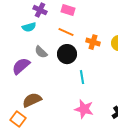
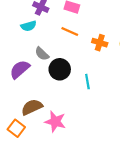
black circle: (67, 54) -> (60, 69), moved
pink star: (84, 109) -> (55, 122), moved

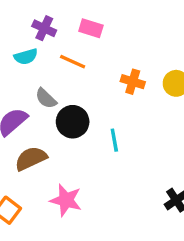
orange line: (70, 31) -> (73, 62), moved
brown semicircle: (32, 107) -> (31, 158), moved

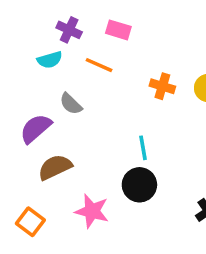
black circle: (73, 122) -> (139, 185), moved

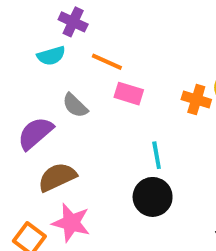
pink rectangle: (118, 30) -> (129, 94), moved
orange cross: (162, 86) -> (196, 99), moved
pink star: (92, 211) -> (71, 223), moved

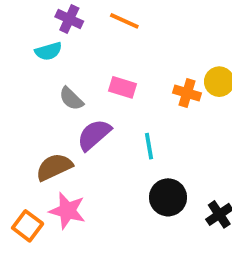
orange line: (107, 62) -> (124, 21), moved
purple semicircle: (35, 133) -> (94, 135), moved
black circle: (153, 197) -> (168, 197), moved

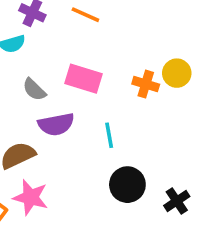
pink rectangle: (122, 87) -> (84, 79), size x1.4
purple semicircle: (94, 135) -> (56, 124), turned -150

